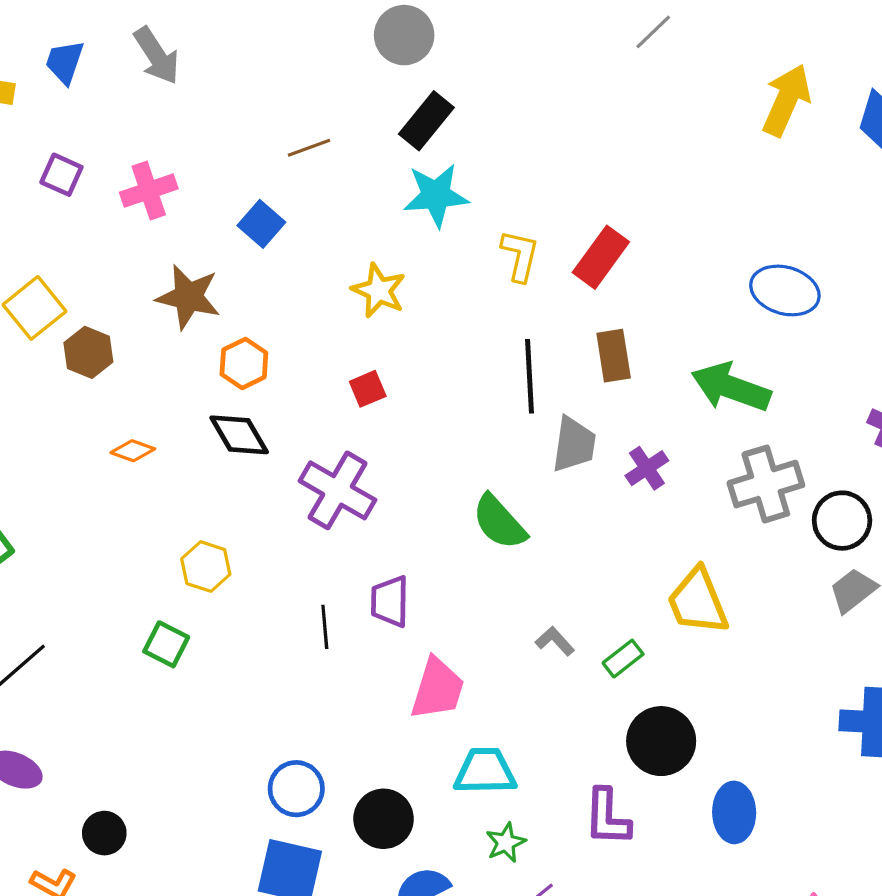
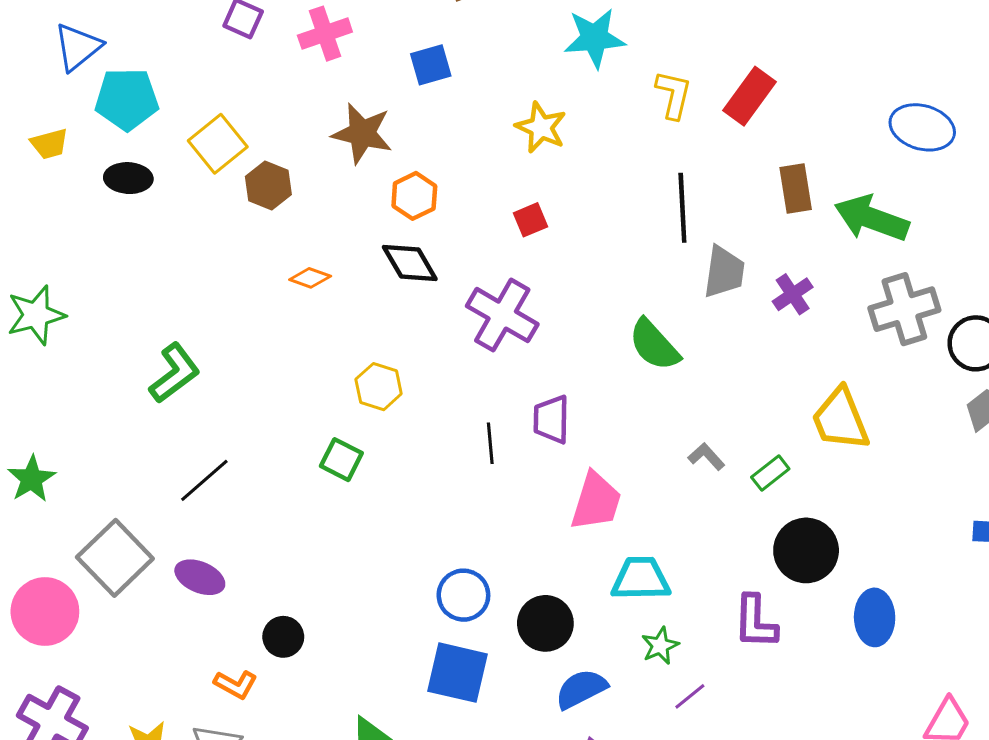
blue square: (261, 224) -> (431, 65), turned 33
brown rectangle: (614, 356) -> (796, 188), moved

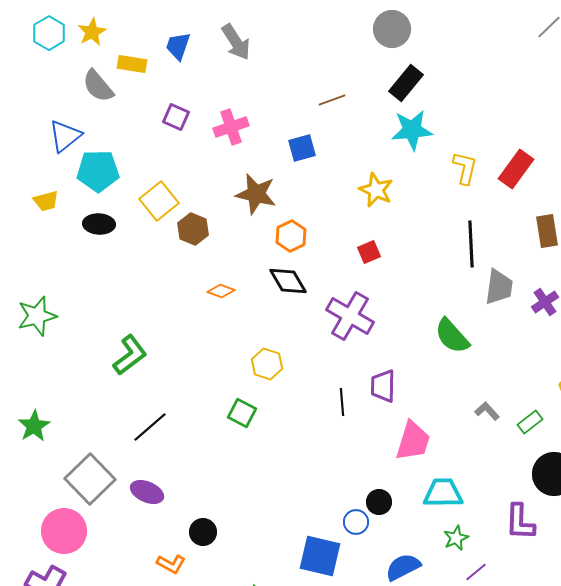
blue circle: (463, 595) -> (356, 522), moved, size x0.7
pink circle: (45, 611) -> (64, 531), moved
black circle: (545, 623) -> (379, 502), moved, size x0.7

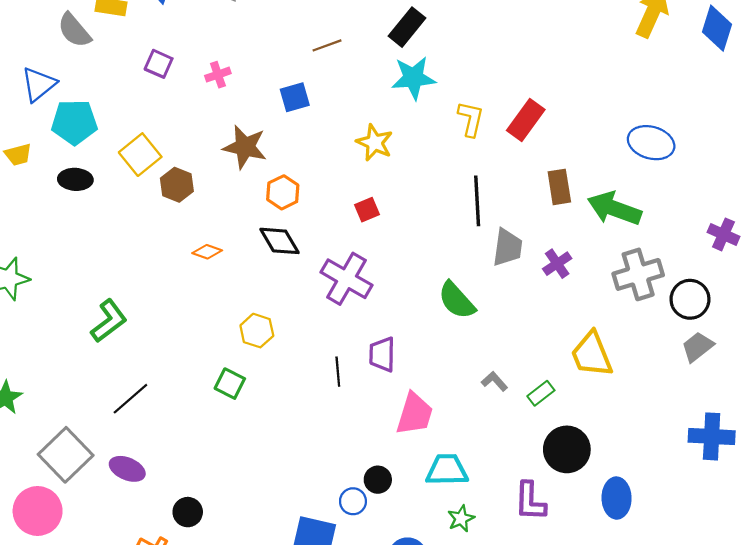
pink cross: (231, 127) -> (218, 75), size x0.7

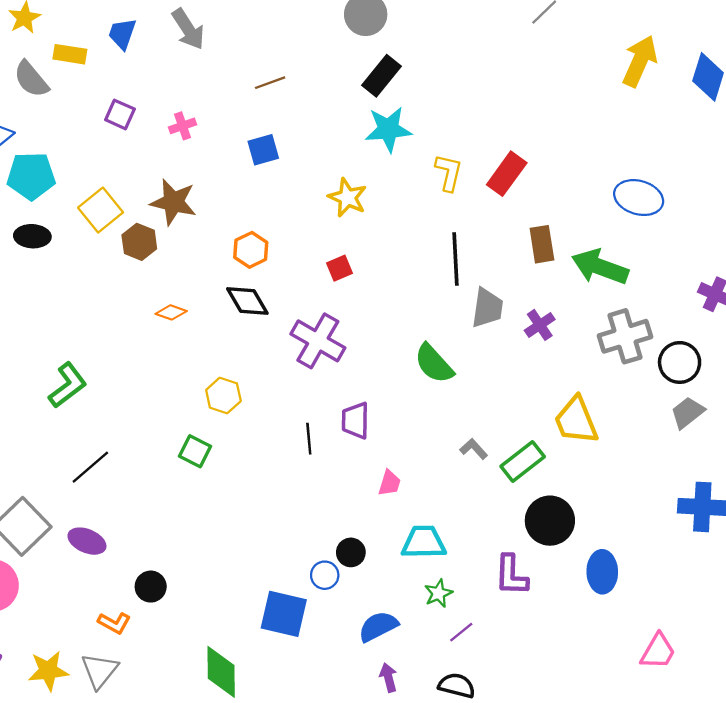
brown line: (327, 45) -> (270, 83), moved
brown star: (245, 147) -> (173, 202), moved
green rectangle: (541, 393) -> (523, 461), size x1.5
pink trapezoid: (415, 414) -> (390, 483), size x0.6

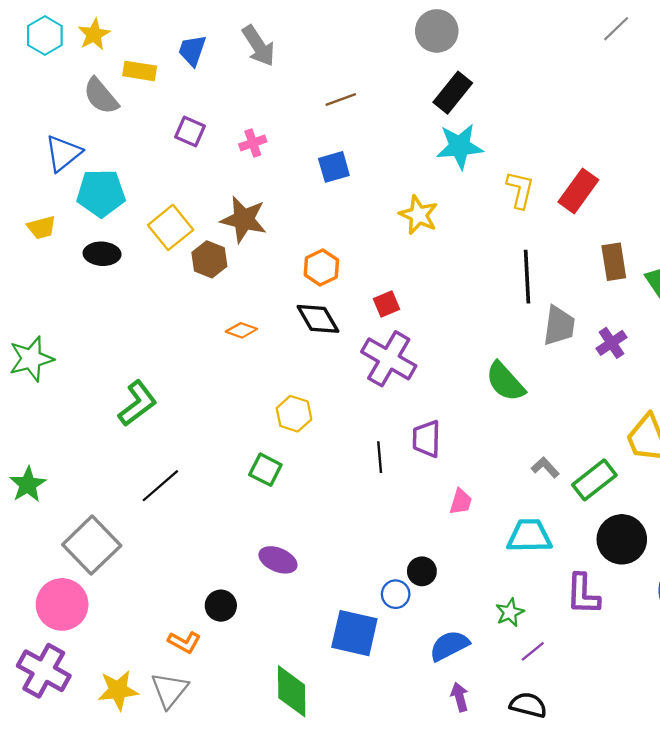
red square: (339, 268) -> (386, 304), moved
purple ellipse: (87, 541) -> (278, 560), moved
cyan trapezoid: (424, 542) -> (529, 536), moved

